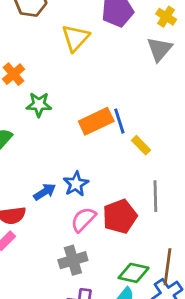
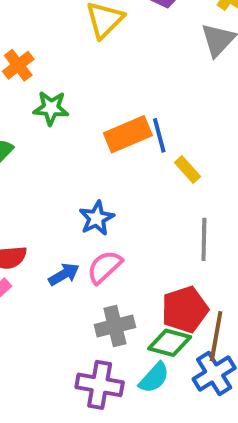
blue arrow: (45, 192) -> (64, 274), moved
red pentagon: (120, 216) -> (185, 309), moved
gray cross: (73, 260) -> (115, 326), moved

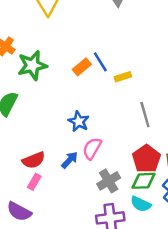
green star: (51, 108) -> (32, 65), size x1.4
orange rectangle: (128, 134) -> (82, 67), size x0.7
yellow rectangle: (187, 169) -> (123, 77), turned -49
cyan semicircle: (154, 378) -> (141, 204), turned 90

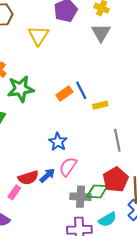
red semicircle: (34, 160) -> (28, 178), moved
gray cross: (109, 181) -> (81, 197), turned 30
green diamond: (143, 181) -> (97, 191), moved
cyan semicircle: (141, 204) -> (107, 219), turned -60

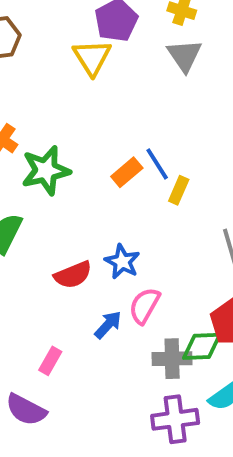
yellow triangle: (38, 36) -> (92, 57), moved
yellow rectangle: (100, 105) -> (179, 190), moved, turned -48
red semicircle: (28, 178) -> (73, 275), moved

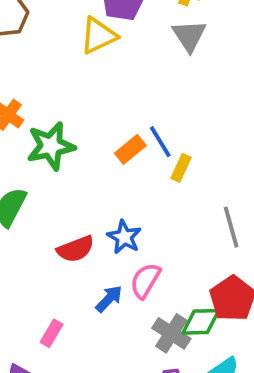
yellow triangle: (92, 57) -> (98, 36), turned 36
gray cross: (172, 359) -> (171, 333), turned 33

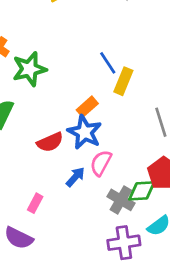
orange rectangle: (130, 149) -> (87, 107), moved
yellow rectangle: (181, 168) -> (123, 81), size x1.4
blue star: (124, 237) -> (85, 132), size x1.4

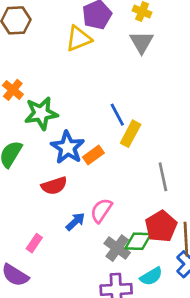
blue star: (85, 132) -> (68, 147), moved

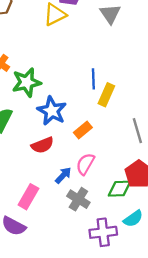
blue line: (117, 115) -> (93, 79), turned 30
orange rectangle: (93, 155) -> (83, 130), moved
pink rectangle: (34, 243) -> (28, 197), size x1.5
gray cross: (117, 248) -> (78, 199), moved

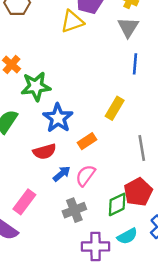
blue line: (93, 79) -> (135, 64), moved
blue arrow: (63, 175) -> (62, 174), moved
green diamond: (120, 189) -> (117, 204), turned -30
gray cross: (78, 199) -> (74, 210), turned 30

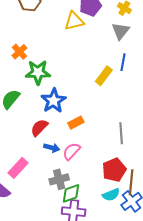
yellow rectangle: (115, 108) -> (104, 76), moved
red semicircle: (44, 152) -> (39, 128), turned 144
blue arrow: (62, 174) -> (52, 148), turned 49
green diamond: (117, 204) -> (71, 193), moved
cyan semicircle: (127, 236) -> (111, 195), moved

